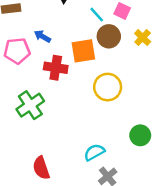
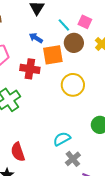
blue arrow: (42, 36) -> (36, 38), moved

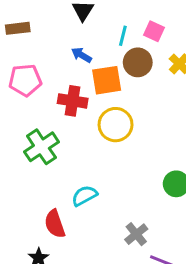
cyan line: (64, 25) -> (123, 36), turned 56
yellow circle: (73, 85) -> (116, 125), moved
cyan semicircle: (62, 139) -> (84, 196), moved

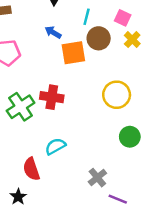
pink square: (154, 31) -> (123, 18), moved
red cross: (73, 101) -> (52, 97), moved
yellow circle: (116, 125) -> (117, 95), moved

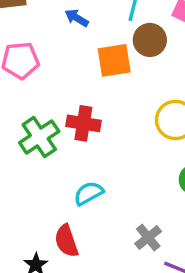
blue arrow: (53, 32) -> (77, 18), moved
red semicircle: (31, 169) -> (66, 241), moved

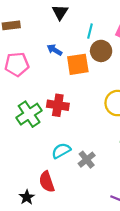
blue arrow: (77, 18) -> (55, 50), moved
gray cross: (148, 237) -> (87, 160), moved

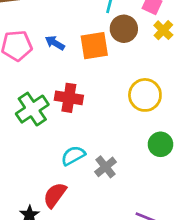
blue arrow: (55, 50) -> (55, 43), moved
red semicircle: (47, 182) -> (55, 195), turned 55

